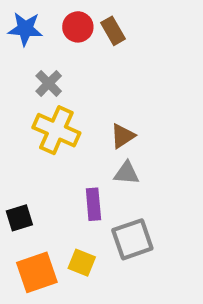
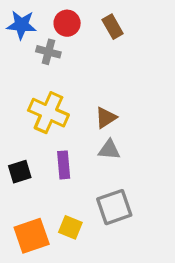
brown rectangle: (113, 31) -> (113, 27), moved
gray cross: (49, 83) -> (48, 52), moved, turned -30
purple rectangle: (93, 204) -> (64, 165), moved
black square: (19, 218) -> (20, 172), moved

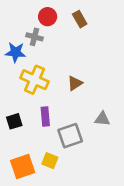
blue star: (21, 25) -> (15, 52), moved
gray triangle: (109, 150) -> (102, 119), moved
gray square: (114, 207) -> (70, 136), moved

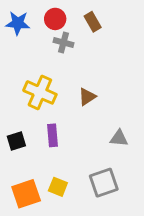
gray cross: (34, 37) -> (63, 43), moved
blue star: (15, 52) -> (18, 23), moved
gray square: (70, 136) -> (104, 183), moved

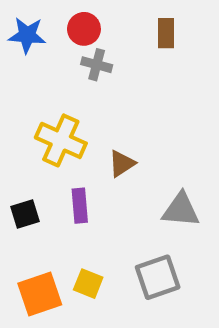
brown rectangle: (93, 22) -> (166, 33), moved, turned 30
brown triangle: (87, 97) -> (122, 164), moved
gray triangle: (119, 138) -> (181, 210), size x1.4

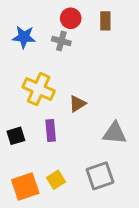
red circle: (84, 29) -> (71, 18), moved
blue star: (27, 35) -> (24, 37), moved
yellow square: (88, 284) -> (56, 180), turned 36

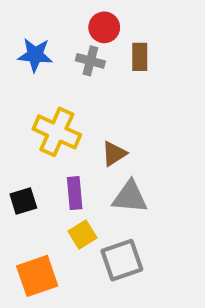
brown rectangle: (105, 21) -> (140, 57), moved
gray triangle: (115, 133) -> (130, 197), moved
gray square: (100, 176) -> (122, 260), moved
yellow square: (56, 180) -> (83, 234), moved

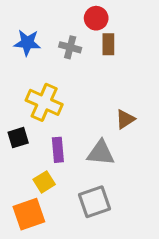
red circle: (104, 27) -> (96, 18), moved
brown triangle: (114, 154) -> (125, 119), moved
black square: (23, 201) -> (18, 138), moved
yellow square: (83, 234) -> (44, 182), moved

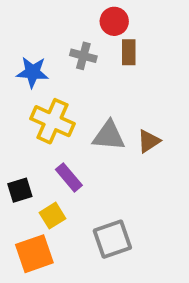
blue star: (27, 43) -> (33, 72), moved
black square: (18, 138) -> (20, 190), moved
purple rectangle: (58, 150) -> (69, 177), turned -35
gray triangle: (101, 153) -> (109, 136), moved

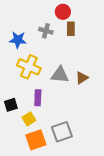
purple rectangle: (69, 177) -> (38, 98), turned 42
orange square: (34, 254) -> (36, 140), moved

